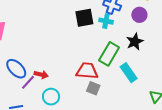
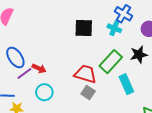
black square: (84, 18) -> (84, 28), moved

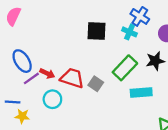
red trapezoid: (85, 74) -> (72, 78), moved
cyan rectangle: (126, 84) -> (141, 93), turned -72
gray square: (88, 92) -> (96, 84), moved

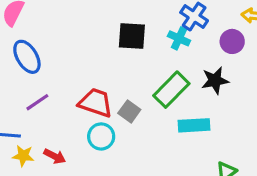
blue ellipse: (22, 61) -> (27, 57), moved
red arrow: (47, 73) -> (55, 156), moved
cyan circle: (52, 99) -> (101, 136), moved

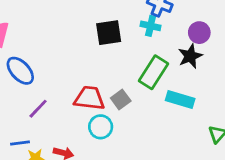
purple circle: (232, 41) -> (199, 33), moved
gray square: (129, 111) -> (121, 99), turned 30
cyan rectangle: (194, 125) -> (180, 99), turned 32

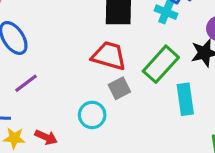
red trapezoid: (89, 98) -> (109, 56), moved
cyan rectangle: (180, 99) -> (185, 99), turned 56

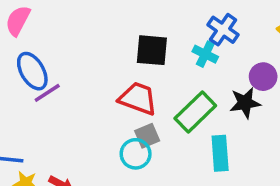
purple line: (26, 83) -> (47, 93), moved
cyan circle: (92, 115) -> (136, 154), moved

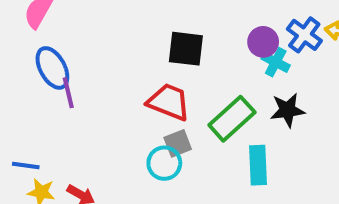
blue cross: (223, 30) -> (304, 35), moved
cyan cross: (205, 54) -> (276, 62), moved
purple circle: (263, 77) -> (263, 42), moved
purple line: (47, 93) -> (68, 93), turned -72

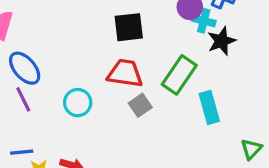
purple line: (68, 93) -> (23, 99), moved
black star: (287, 110) -> (221, 41), moved
cyan circle: (164, 163) -> (78, 103), moved

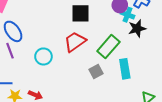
red trapezoid: (125, 73) -> (75, 42), turned -50
gray square: (140, 105) -> (96, 71), moved

